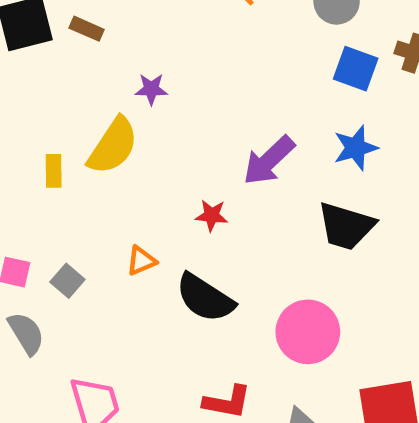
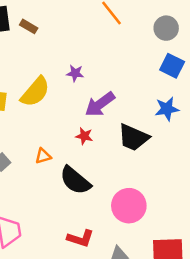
purple star: (151, 89) -> (75, 73), moved
purple arrow: (269, 160) -> (100, 104), moved
black trapezoid: (346, 226) -> (133, 137), moved

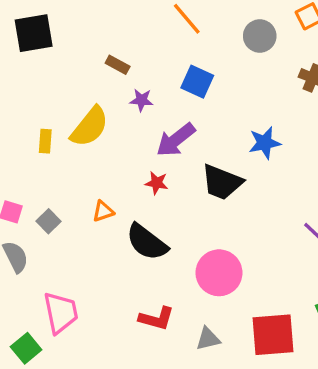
brown rectangle: (29, 26) -> (118, 65), moved
blue square: (172, 66) -> (197, 82), moved

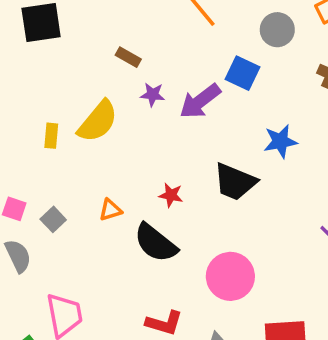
blue square: (197, 82) -> (242, 73), moved
purple arrow: (176, 140) -> (200, 101), moved
red star: (157, 183) -> (171, 195), moved

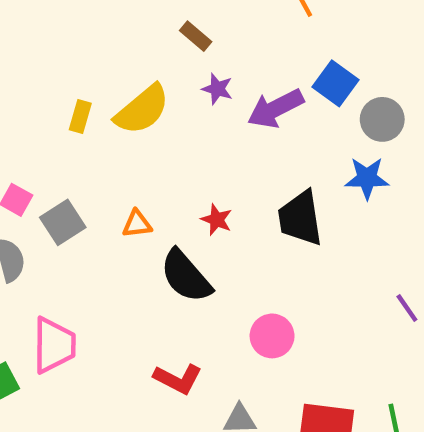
gray circle: (277, 30) -> (382, 119), moved
black trapezoid: (235, 182) -> (300, 218), turned 48
gray square: (53, 219) -> (63, 222), size x1.4
pink circle: (230, 276) -> (272, 336), size x0.7

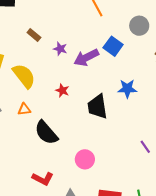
brown rectangle: (196, 36) -> (34, 35), moved
yellow semicircle: (142, 110) -> (24, 76), moved, turned -88
gray circle: (382, 119) -> (139, 26), moved
red star: (217, 220) -> (62, 90), moved

